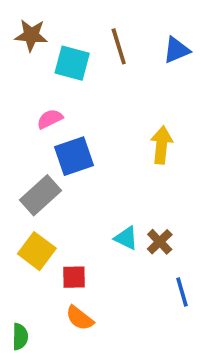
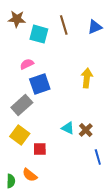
orange semicircle: (80, 318) -> (30, 175), moved

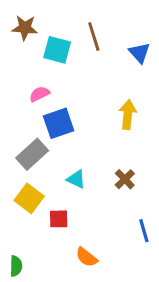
blue triangle: (95, 27) -> (139, 53), moved, turned -49
cyan triangle: (68, 128) -> (76, 179), moved
brown cross: (86, 130) -> (125, 179), moved
orange semicircle: (30, 175) -> (87, 257), moved

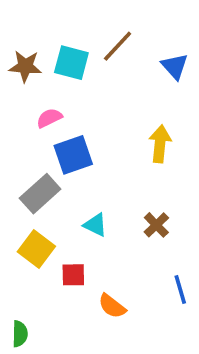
brown star: (25, 28) -> (25, 66), moved
brown line: (94, 37) -> (118, 46), turned 60
orange semicircle: (87, 257) -> (112, 306), moved

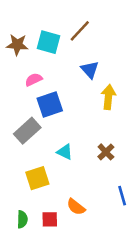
blue triangle: (175, 66) -> (90, 70), moved
yellow square: (36, 249) -> (37, 178), moved, turned 35
red square: (73, 275) -> (50, 219), moved
green semicircle: (20, 334) -> (22, 219), moved

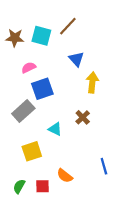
brown cross: (106, 152) -> (83, 117), moved
green semicircle: (22, 219) -> (19, 186), turned -152

